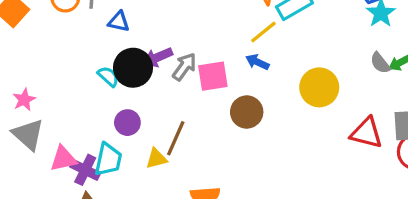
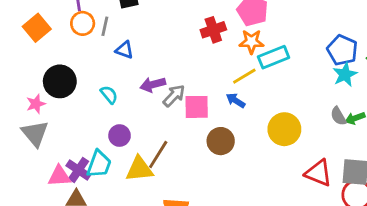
black circle: (133, 68) -> (60, 81), moved
pink triangle: (63, 159) -> (59, 176), moved
yellow triangle: (156, 159) -> (139, 169), size x1.5

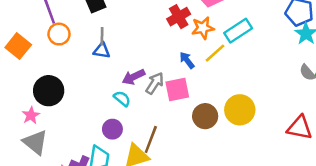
gray line: (105, 26) -> (102, 36), moved
orange star: (251, 42) -> (203, 28), moved
cyan semicircle: (109, 95) -> (122, 99), moved
blue arrow: (236, 100) -> (187, 60), moved, turned 30
yellow circle: (284, 129) -> (240, 110), moved

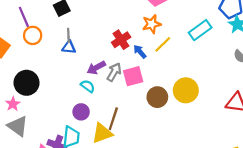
red cross: (179, 17) -> (121, 40), moved
cyan rectangle: (238, 31) -> (200, 30), moved

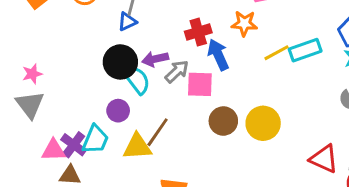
yellow line: (163, 44) -> (277, 53), moved
blue triangle: (69, 47) -> (127, 22), turned -48
blue arrow: (140, 52) -> (218, 55), size x1.5
black circle: (27, 83) -> (120, 62), moved
cyan semicircle: (88, 86) -> (137, 80), size x1.5

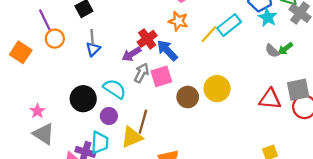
orange star: (244, 23) -> (178, 21), turned 30
purple arrow: (155, 59) -> (131, 54), moved
black circle: (120, 62) -> (83, 99), moved

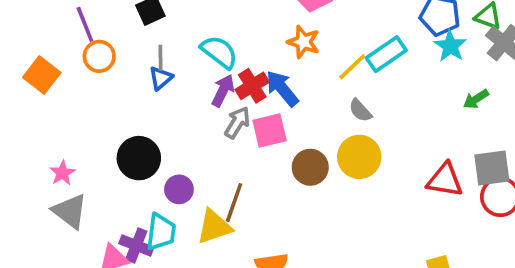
red cross: (147, 39) -> (252, 86), moved
gray semicircle: (272, 51) -> (360, 110), moved
purple arrow: (131, 54) -> (223, 91), turned 144
cyan semicircle: (115, 89) -> (219, 52), moved

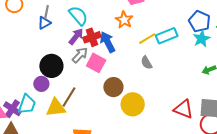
pink square: (270, 130) -> (96, 63), turned 30
yellow circle: (359, 157) -> (133, 104), moved
black circle: (139, 158) -> (51, 66), moved

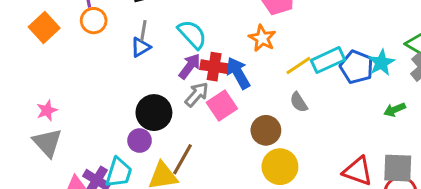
blue pentagon: (199, 21) -> (357, 67), moved
red cross: (92, 37) -> (214, 67), turned 30
pink square: (96, 63) -> (222, 106), turned 30
brown circle: (113, 87) -> (266, 130), moved

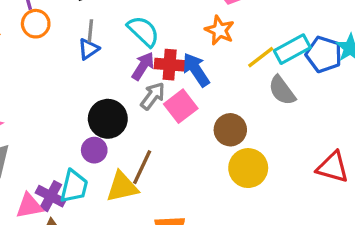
gray semicircle: (299, 102) -> (282, 90), moved, size x1.4

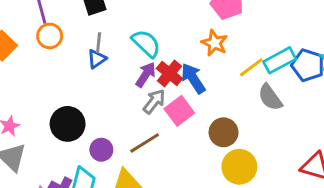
red cross: (170, 65) -> (169, 73), turned 35
black circle: (108, 119) -> (68, 124), moved
brown line: (142, 167) -> (145, 143), moved, turned 32

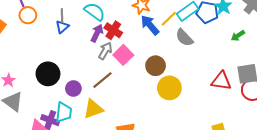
blue arrow: (193, 78) -> (150, 25), moved

